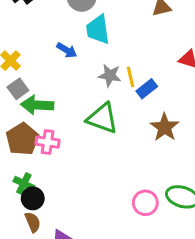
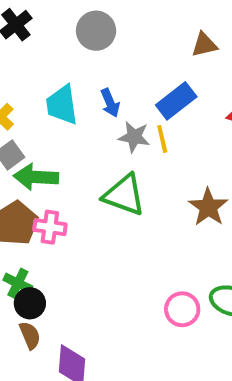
cyan trapezoid: (98, 29) -> (62, 105), moved
blue arrow: (67, 50) -> (110, 103), moved, turned 36
blue rectangle: (147, 89) -> (176, 101), moved, size x1.4

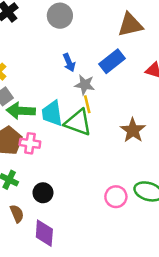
brown triangle: (204, 45) -> (130, 25), size x1.5
cyan trapezoid: (62, 105) -> (52, 113), moved
yellow line: (162, 139) -> (87, 104), moved
black circle: (30, 303) -> (43, 193), moved

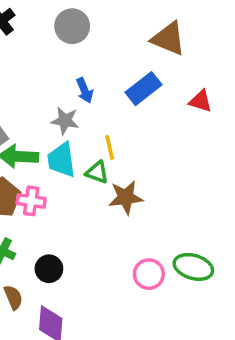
brown triangle: (130, 25) -> (168, 39), turned 36
gray star: (85, 85) -> (65, 121), moved
green triangle: (78, 122) -> (97, 172), size x0.6
brown star: (133, 130) -> (126, 197), moved, turned 30

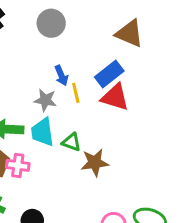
red triangle: (201, 101) -> (115, 97), moved, size x1.5
yellow line: (110, 147) -> (76, 93), moved

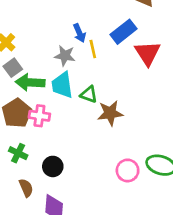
red triangle: (115, 97) -> (148, 53), moved, turned 40

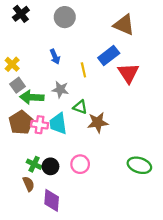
blue arrow: (79, 33) -> (55, 57), moved
gray star: (65, 56) -> (60, 90), moved
cyan trapezoid: (62, 85) -> (58, 124), moved
green cross: (18, 153) -> (34, 164), moved
pink circle: (128, 170) -> (80, 164), moved

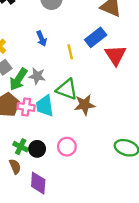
gray star: (60, 90) -> (37, 76), moved
green arrow: (32, 97) -> (18, 79), turned -60
green triangle: (80, 107) -> (67, 89), size x1.5

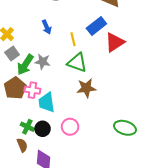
red triangle: (115, 55) -> (115, 42), turned 30
green triangle: (67, 89) -> (77, 63), moved
cyan trapezoid: (45, 106) -> (47, 102), moved

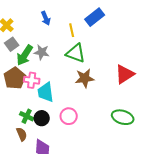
red triangle: (115, 42) -> (125, 74), moved

